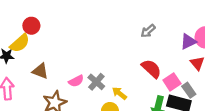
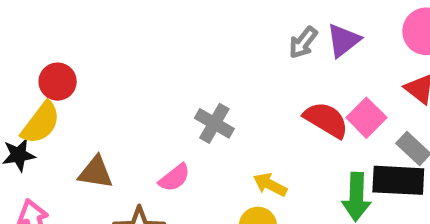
purple triangle: (188, 42) -> (343, 40), moved
gray cross: (96, 82) -> (214, 123), moved
pink square: (172, 82) -> (366, 118), moved

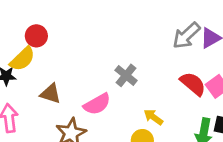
gray arrow: (303, 43) -> (186, 35), size x1.5
pink semicircle: (174, 178) -> (97, 104), size x1.4

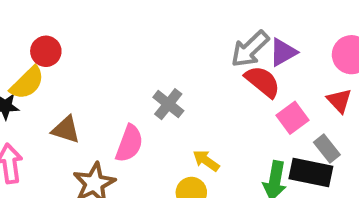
red semicircle: (193, 84) -> (263, 82), moved
pink semicircle: (97, 104) -> (129, 143), turned -40

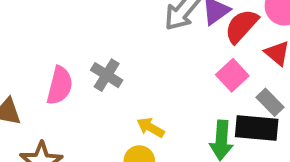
red semicircle: (263, 82) -> (241, 26), moved, turned -81
pink semicircle: (129, 143) -> (60, 86), moved

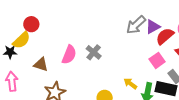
yellow arrow: (151, 127) -> (130, 84), moved

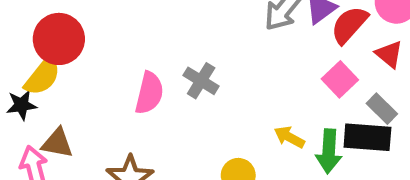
red circle: (31, 24) -> (59, 39), size x1.5
brown triangle: (41, 65) -> (57, 143), moved

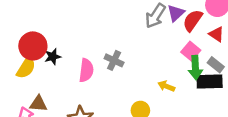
black star: (22, 105) -> (53, 57), moved
green arrow: (329, 151) -> (195, 68), moved

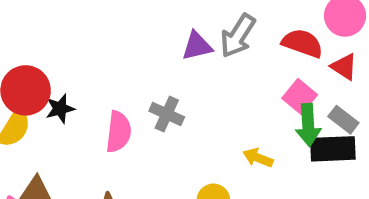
purple triangle: (176, 13) -> (197, 46), moved, turned 30
red semicircle: (193, 20) -> (302, 43), turned 75

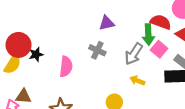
gray arrow: (238, 36) -> (134, 54), moved
gray cross: (167, 114) -> (97, 50), moved
green arrow: (308, 125) -> (148, 35), moved

